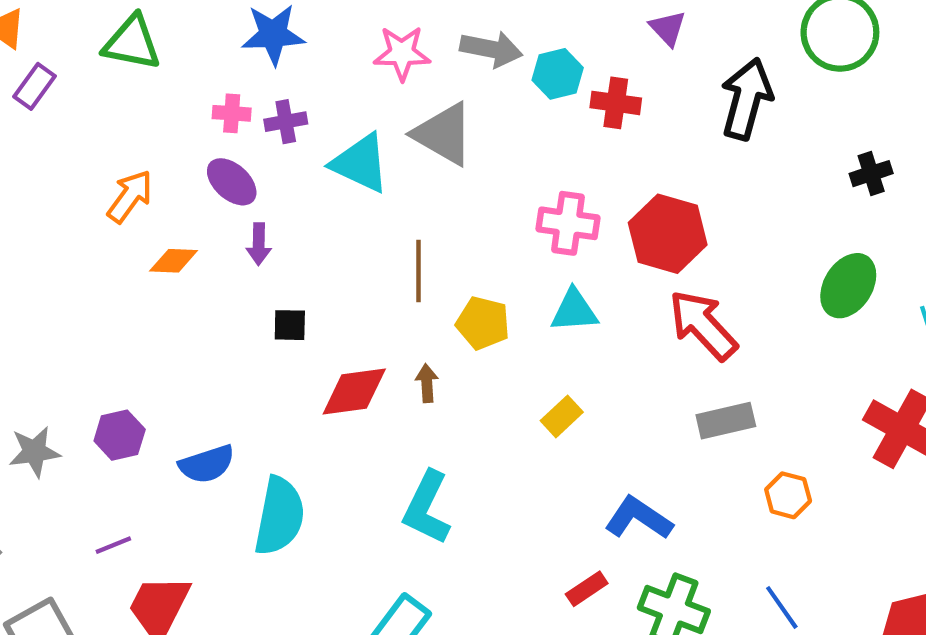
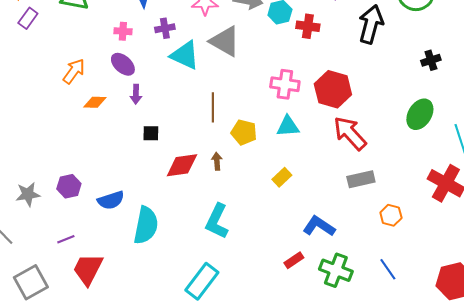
purple cross: (286, 122) -> (165, 28), moved

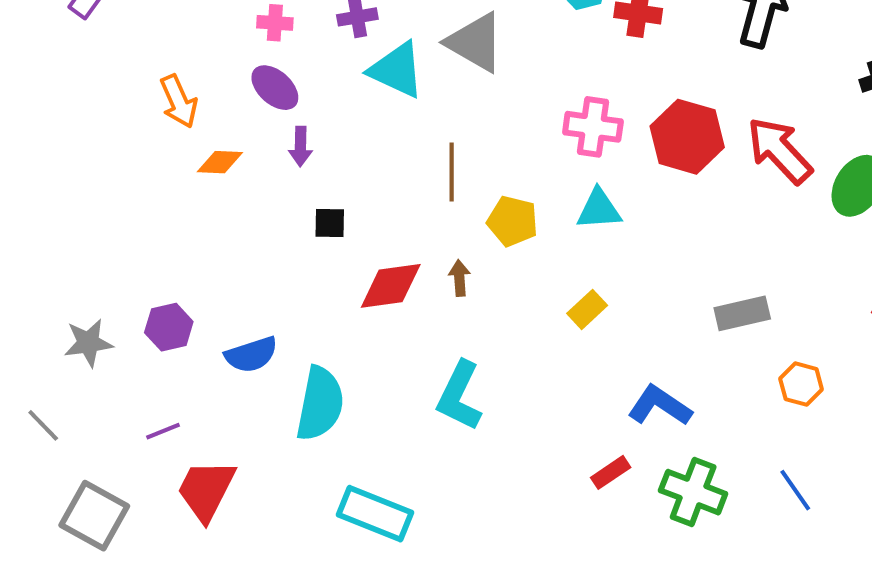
orange arrow: (74, 71) -> (179, 101), turned 120
red arrow: (350, 133) -> (779, 150), moved
cyan rectangle: (202, 281) -> (375, 514), moved, turned 75
gray square: (31, 282) -> (94, 516), turned -32

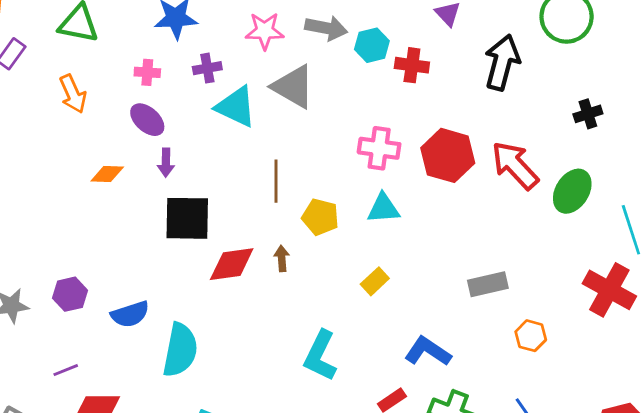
orange arrow: (179, 101) -> (73, 94), moved
black square: (330, 223) -> (187, 218), size x2.0
cyan L-shape: (459, 396) -> (320, 356), moved

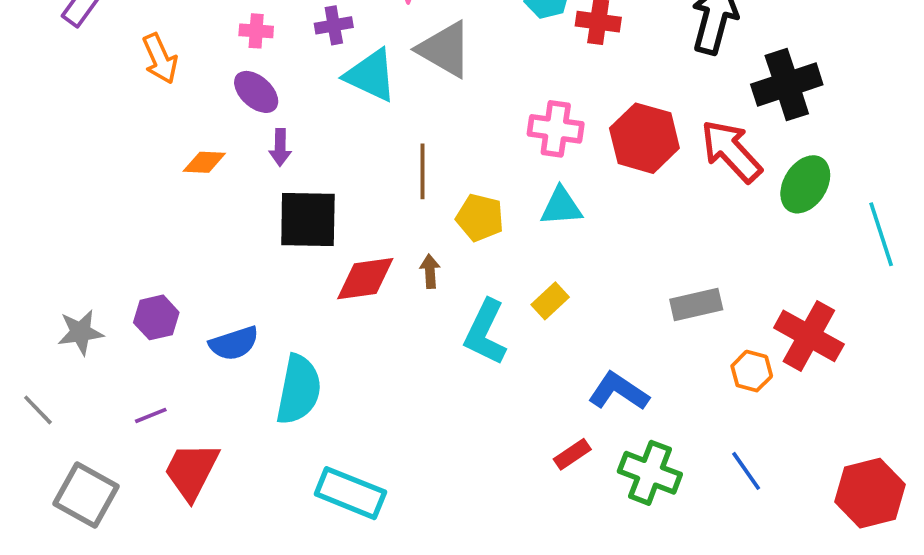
black cross: (588, 114) -> (787, 85), moved, size x1.8
red cross: (609, 290) -> (809, 336), moved
cyan L-shape: (320, 356) -> (485, 332), moved

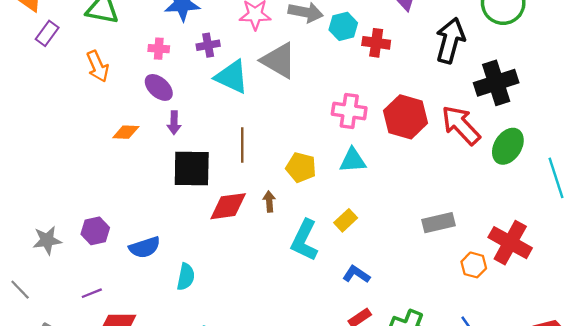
brown line: (423, 171) -> (242, 145), moved
cyan semicircle: (299, 390) -> (186, 277), size x0.6
blue L-shape: (619, 391) -> (356, 274), moved, size x0.7

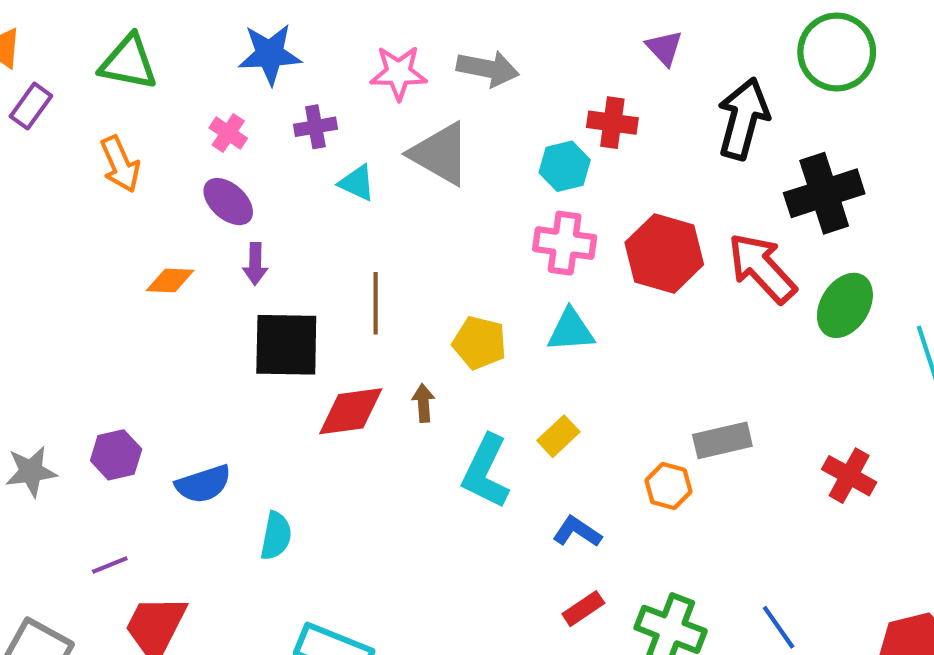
cyan hexagon: (343, 26) -> (565, 166), moved
pink cross: (159, 49) -> (228, 133), turned 30
cyan triangle: (232, 77) -> (357, 183), size x0.6
red cross: (510, 243) -> (849, 476), size x0.7
orange hexagon: (474, 265) -> (668, 486), moved

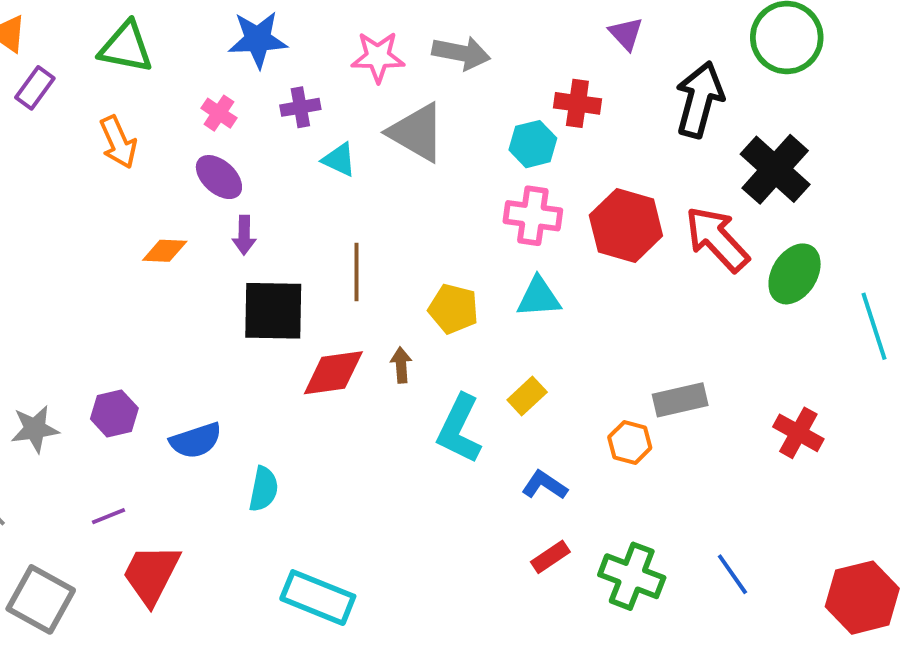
black cross: (824, 193) -> (775, 169), turned -30

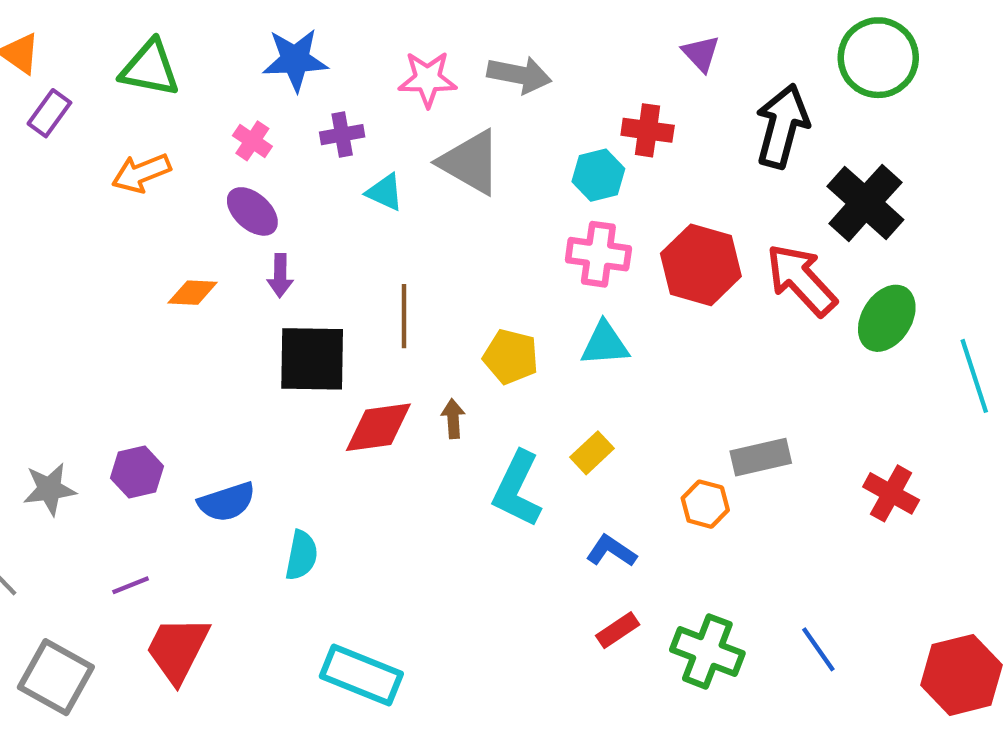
orange arrow: (118, 142) -> (141, 173), turned 92

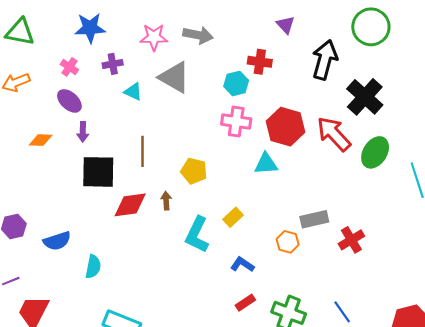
cyan triangle: (605, 344) -> (266, 164), moved
red cross: (891, 493) -> (351, 240), moved, turned 30

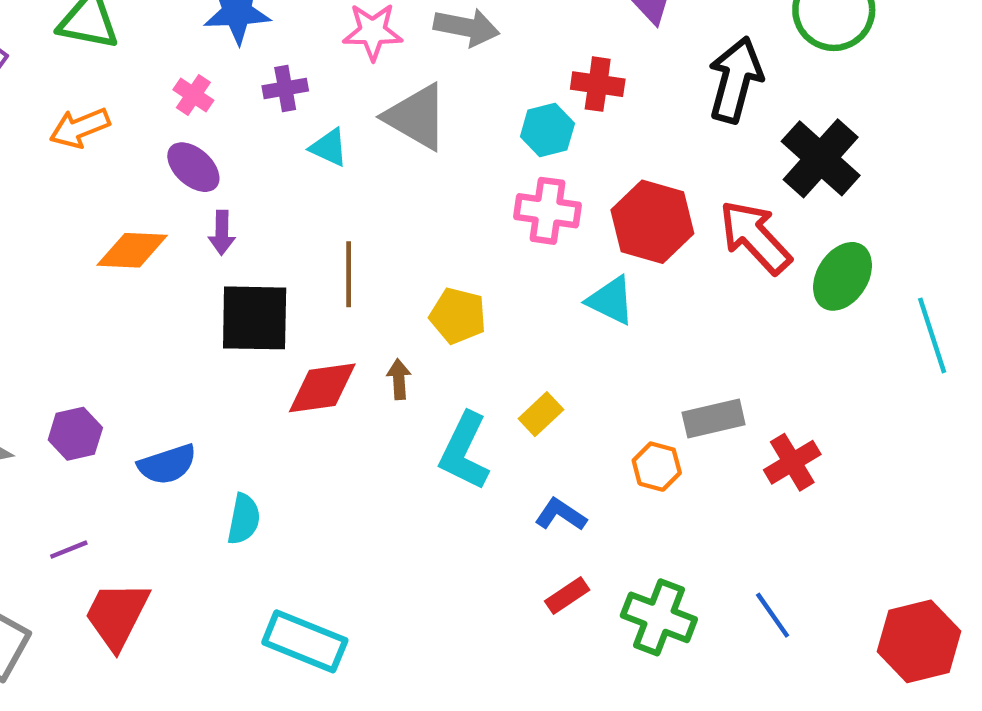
orange diamond: (41, 140) -> (132, 250), size x1.4
cyan triangle: (266, 164) -> (611, 300), turned 30

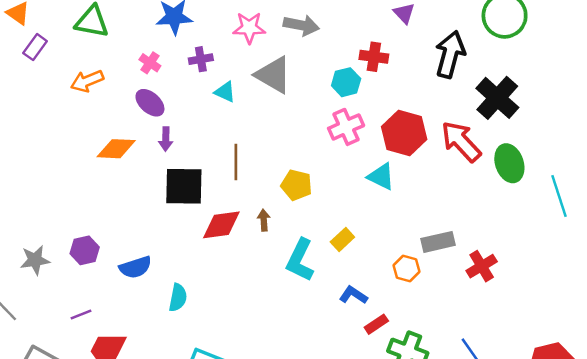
pink cross: (547, 211) -> (346, 127), turned -32
green ellipse: (843, 276) -> (509, 163), turned -51
red rectangle: (567, 596) -> (376, 324), moved

